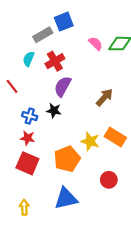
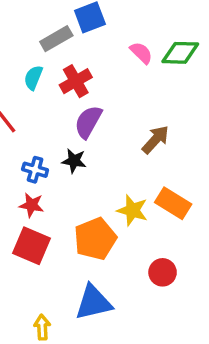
yellow arrow: (24, 207) -> (42, 327), moved

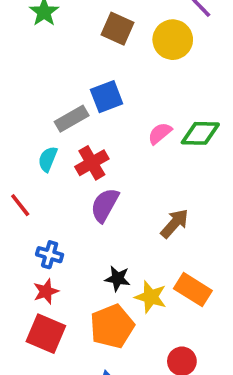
pink semicircle: (141, 53) -> (160, 133), turned -85
black star: (74, 161) -> (118, 279), moved
red star: (32, 205) -> (46, 291), turned -30

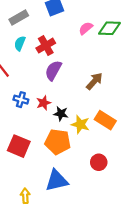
gray rectangle: (72, 119) -> (19, 17), moved
red star: (46, 291) -> (44, 103), moved
orange pentagon: (112, 326) -> (58, 142), turned 30

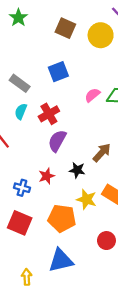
gray rectangle: (19, 17) -> (20, 83), turned 66
blue cross: (21, 100) -> (22, 188), moved
black star: (61, 114) -> (77, 170), moved

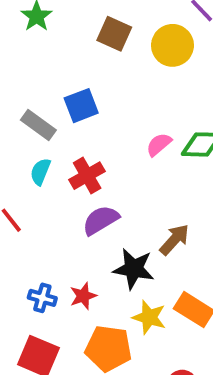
blue square: (58, 72) -> (81, 106), moved
purple semicircle: (57, 141) -> (101, 220), turned 30
black star: (77, 170) -> (134, 269), size x1.5
red star: (47, 176) -> (83, 296), moved

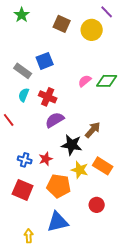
red cross: (87, 176) -> (48, 97), turned -36

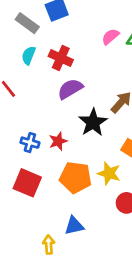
black star: (72, 145) -> (93, 122), turned 30
yellow star: (80, 170) -> (109, 173), moved
blue triangle: (58, 222) -> (74, 226), size x0.7
yellow arrow: (29, 236) -> (49, 245), moved

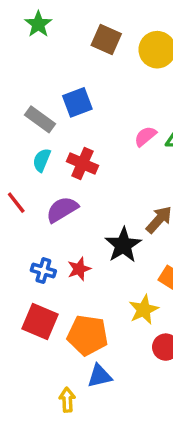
purple semicircle: (70, 89) -> (62, 209), moved
yellow star: (109, 173) -> (144, 310), turned 30
orange pentagon: (76, 177) -> (88, 335), moved

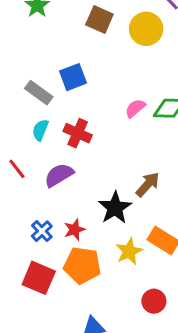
blue cross: (43, 271) -> (42, 231), turned 30
yellow star: (144, 310) -> (129, 251), moved
orange pentagon: (88, 335) -> (82, 265), moved

